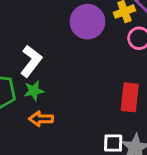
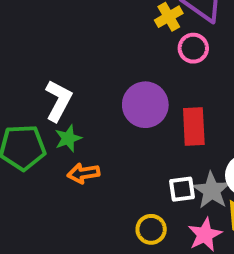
purple circle: (87, 22) -> (145, 105), moved

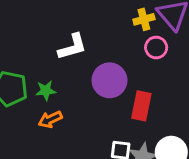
white L-shape: (58, 101) -> (72, 47), moved, turned 32
orange arrow: (83, 173) -> (50, 119), turned -30

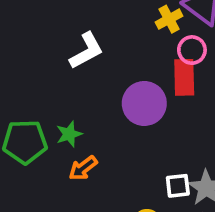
white L-shape: (72, 47) -> (86, 51), moved
red rectangle: (141, 106) -> (184, 77), moved

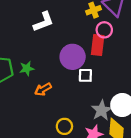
orange arrow: (83, 168) -> (43, 89), moved
white square: (178, 186) -> (85, 75), moved

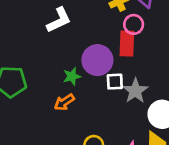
green star: (27, 68) -> (72, 76), moved
gray star: (102, 110) -> (135, 91), moved

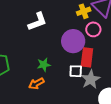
red rectangle: (127, 44) -> (87, 57), moved
purple circle: (97, 60) -> (73, 41), moved

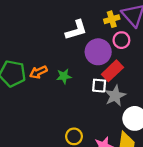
white L-shape: (37, 22) -> (76, 30), moved
red rectangle: (87, 57) -> (112, 71), turned 36
orange arrow: (36, 84) -> (38, 72), moved

